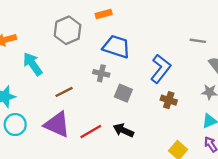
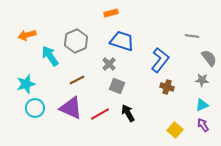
gray hexagon: (68, 30) -> (76, 41), moved
gray cross: (101, 73) -> (109, 64), turned 32
gray square: (123, 93) -> (117, 86), moved
black arrow: (123, 130) -> (128, 113), turned 36

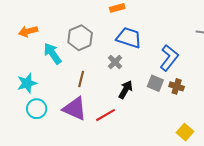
brown line: (77, 80) -> (81, 79), turned -49
gray square: (117, 86) -> (155, 83), moved
black arrow: (128, 113) -> (126, 90), moved, turned 60

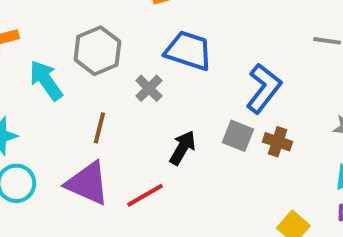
gray cross: (115, 62) -> (149, 88), moved

